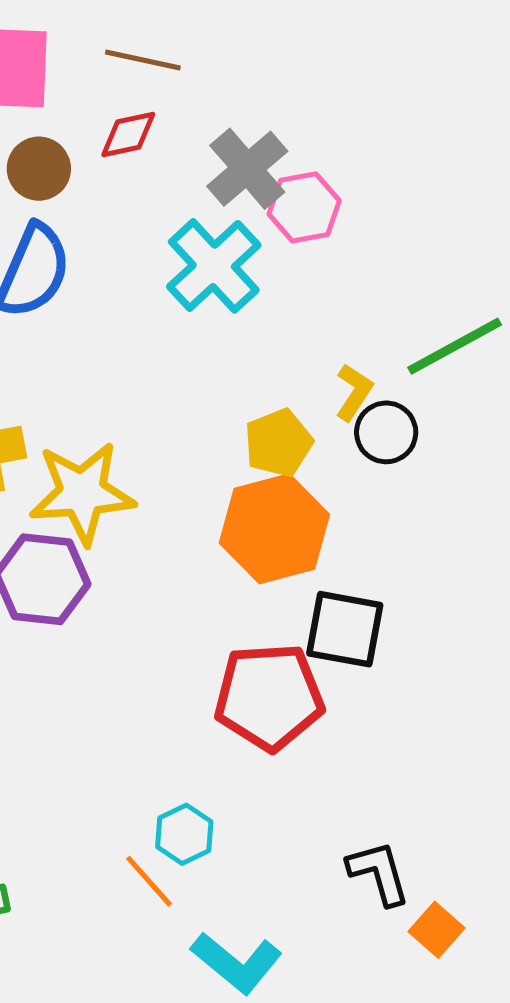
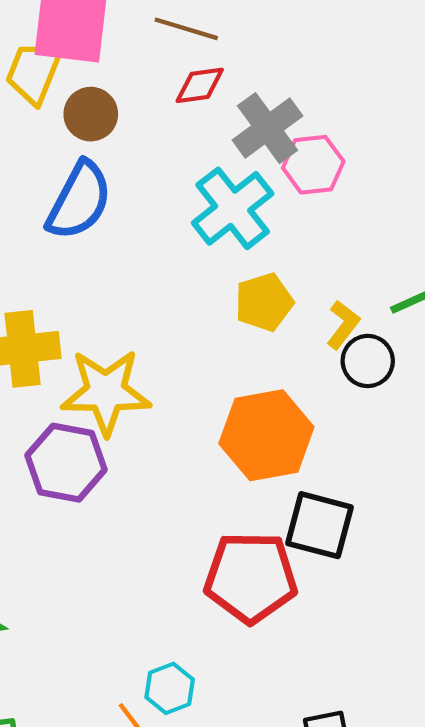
red diamond: (128, 134) -> (200, 85), moved
yellow pentagon: (278, 443) -> (264, 302), moved

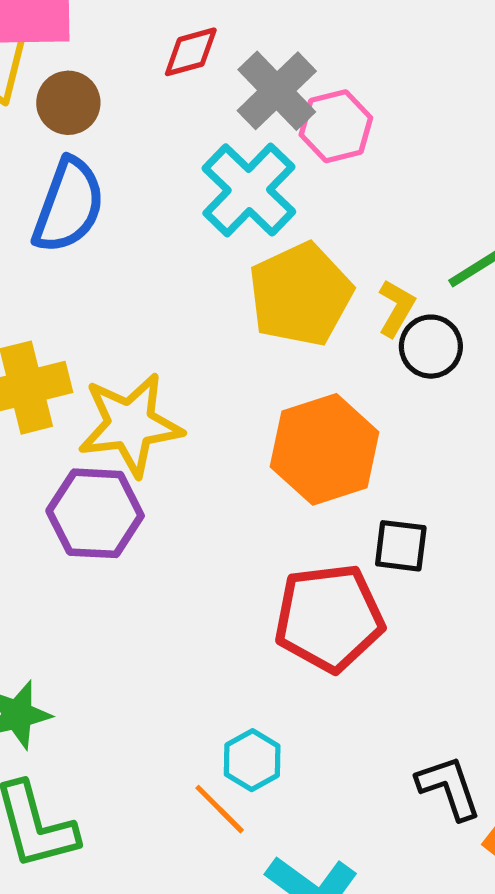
yellow pentagon: (264, 302) -> (300, 294), size x1.5
black square: (319, 525) -> (401, 546), size x0.7

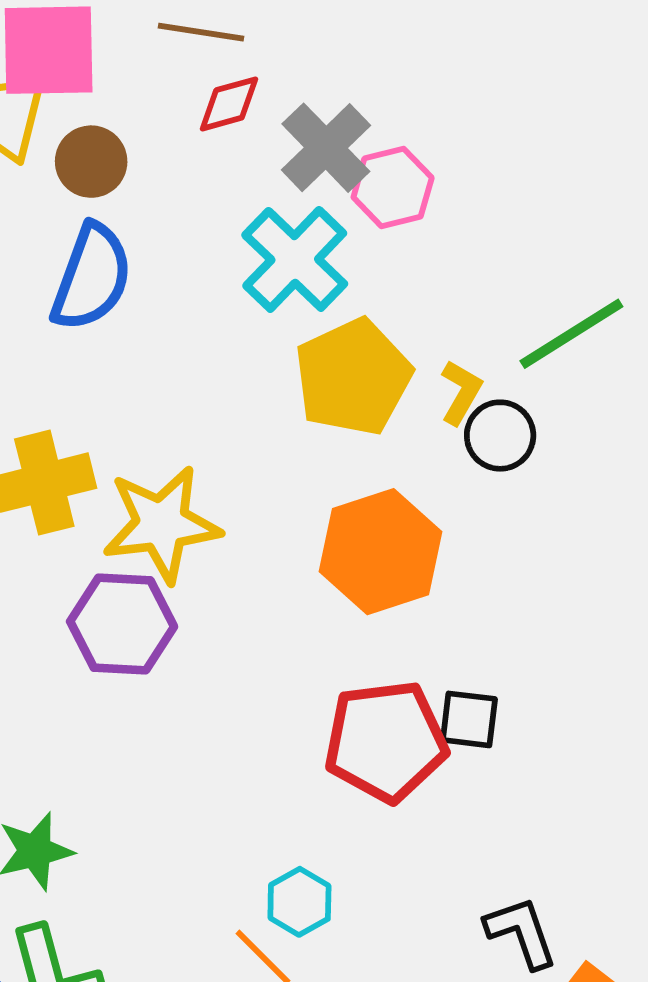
black square: (401, 546) -> (469, 719), moved

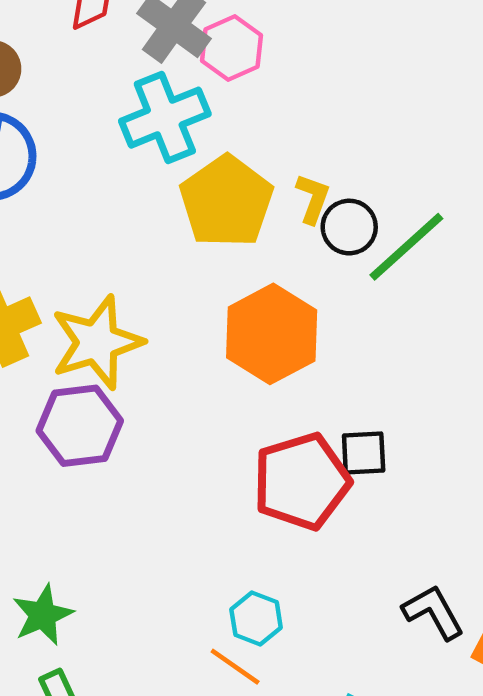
cyan cross: (295, 259) -> (165, 118), turned 34
green line: (571, 334) -> (406, 247), moved

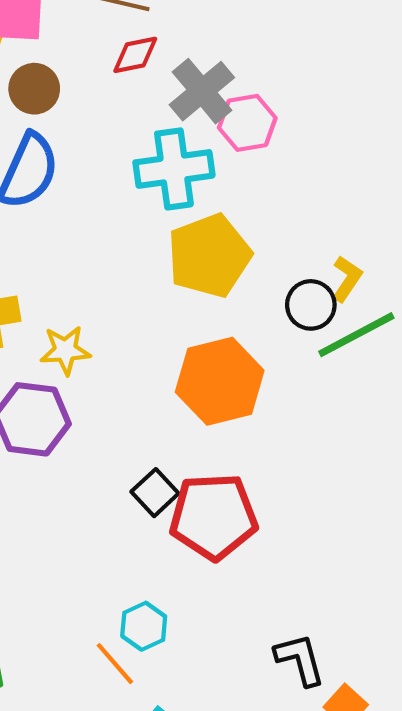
yellow L-shape: (313, 199) -> (347, 279), moved
yellow star: (97, 342) -> (65, 350), size x0.6
black square: (364, 453) -> (155, 493), moved, turned 36

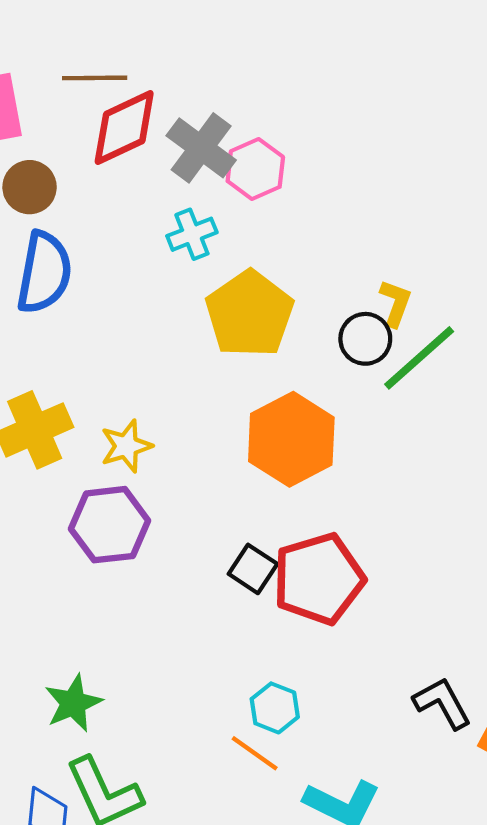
red diamond: (135, 55) -> (124, 128), size x1.6
cyan cross: (174, 169) -> (192, 234), size x0.6

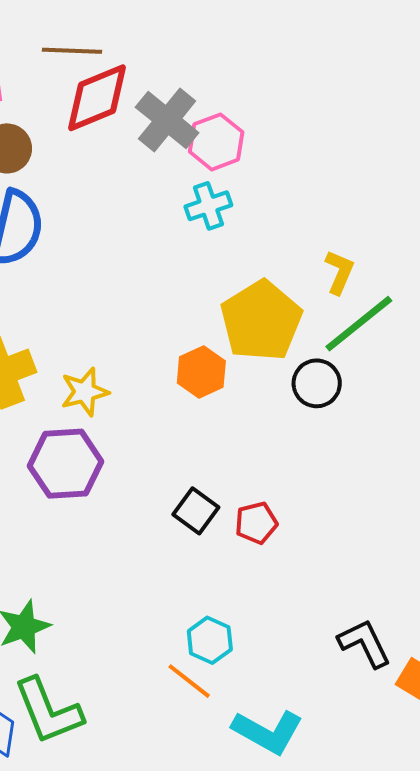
cyan cross: (192, 234) -> (208, 206), moved
yellow pentagon: (250, 314) -> (261, 321), moved
black circle: (365, 339) -> (317, 383), moved
orange hexagon: (291, 439) -> (201, 372), moved, size x0.6
red pentagon: (319, 579) -> (256, 523), size x0.5

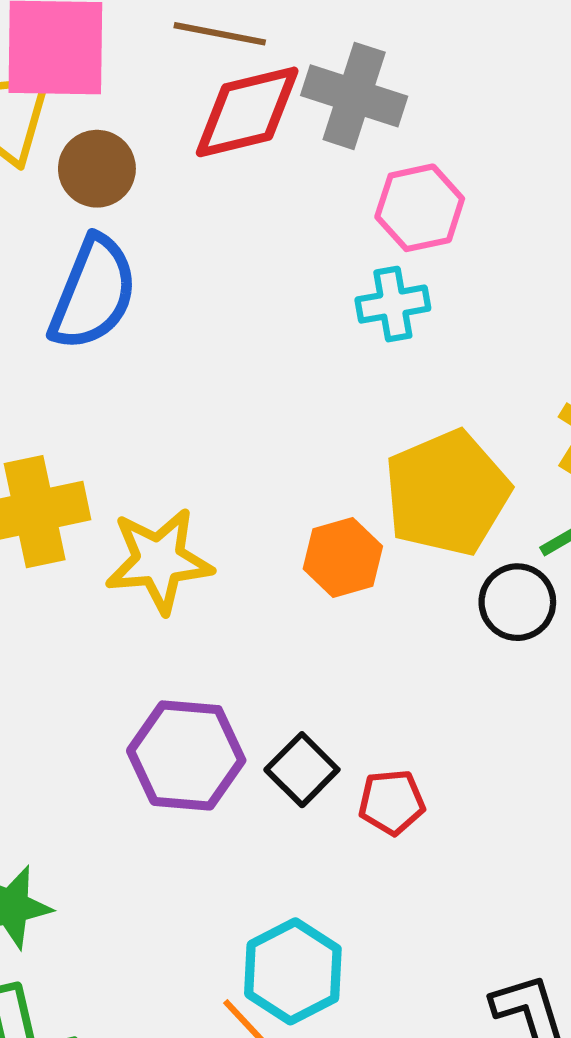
gray cross: (167, 120) -> (354, 96), moved, turned -30
yellow star: (85, 392) -> (159, 561), size x1.4
purple hexagon: (66, 464) -> (186, 755), moved
cyan hexagon: (210, 640) -> (293, 971), size x1.4

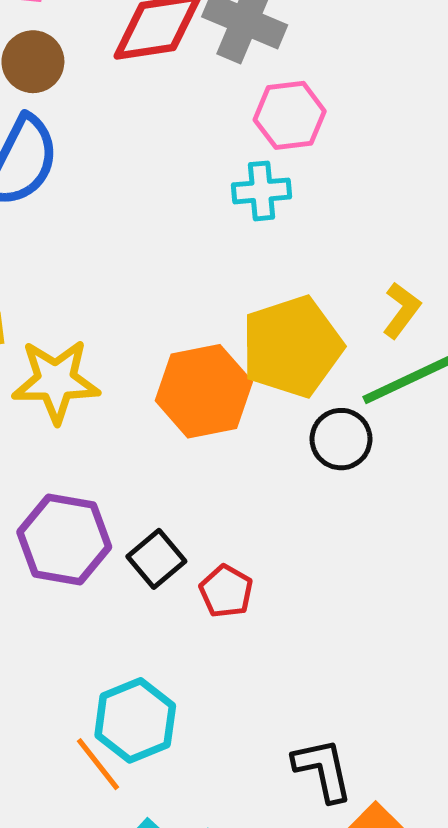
orange hexagon: (343, 558) -> (204, 391), size x1.5
red pentagon: (392, 802) -> (226, 591), turned 30

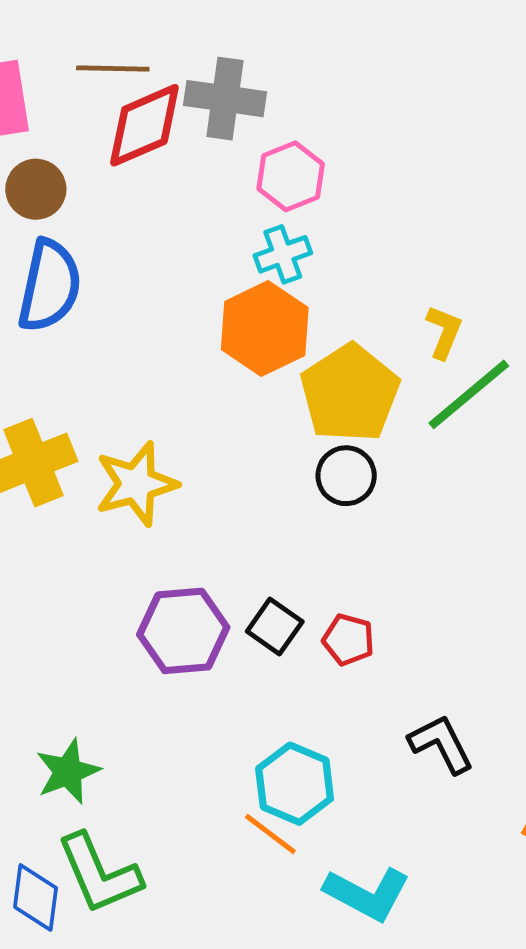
orange hexagon: (204, 391) -> (265, 328), moved
black circle: (341, 439) -> (346, 476), moved
black L-shape: (323, 770) -> (441, 744), moved

